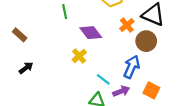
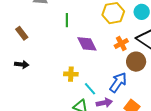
yellow cross: (79, 56) -> (71, 74), moved, turned 32
black arrow: (26, 68) -> (22, 64), turned 32

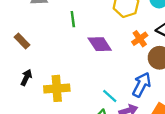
black arrow: (22, 64) -> (26, 78), turned -64
yellow cross: (71, 74) -> (57, 88), moved, size x1.5

